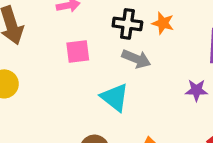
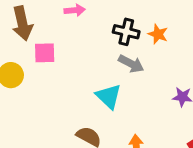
pink square: (78, 52) -> (45, 53), moved

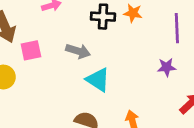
gray arrow: (131, 64) -> (78, 51), moved

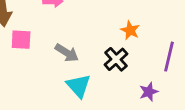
black cross: (103, 17) -> (116, 59), moved, turned 30
purple star: (167, 67) -> (149, 92), turned -30

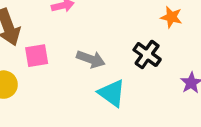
orange star: (130, 30) -> (171, 17), moved

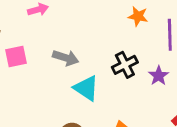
black cross: (147, 55) -> (125, 65), moved, turned 30

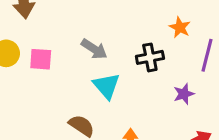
pink square: (16, 57) -> (41, 59), moved
black cross: (125, 65) -> (150, 57), moved

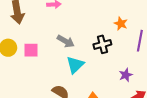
cyan triangle: (107, 86) -> (75, 65), turned 30
purple star: (184, 94) -> (126, 75), moved

